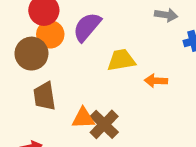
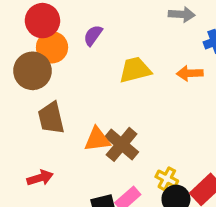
purple semicircle: (87, 27) -> (93, 35), size x0.6
orange arrow: (156, 81) -> (190, 73), moved

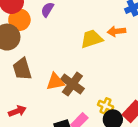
yellow trapezoid: (135, 70) -> (92, 39), moved

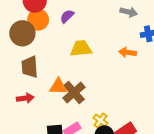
yellow trapezoid: (92, 39) -> (81, 48), moved
red arrow: (17, 111) -> (25, 98), moved

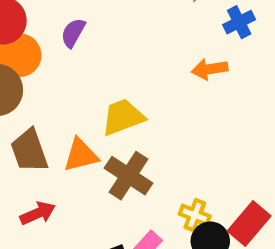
yellow trapezoid: (81, 48) -> (123, 117), moved
orange triangle: (58, 86) -> (81, 155), moved

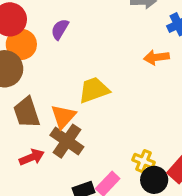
orange triangle: (81, 155) -> (63, 117), turned -36
brown cross: (128, 176) -> (67, 141), moved

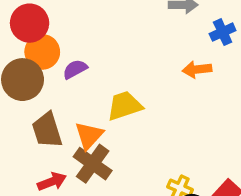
purple semicircle: (60, 29) -> (75, 69), moved, turned 30

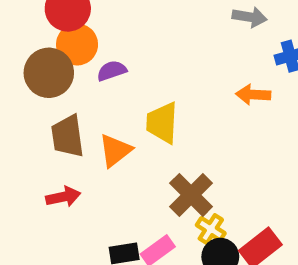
yellow trapezoid: (125, 106) -> (162, 123), turned -78
brown cross: (93, 164) -> (191, 195), moved

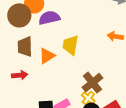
purple semicircle: (112, 71) -> (49, 18), size x1.5
brown cross: (191, 195) -> (92, 83), moved

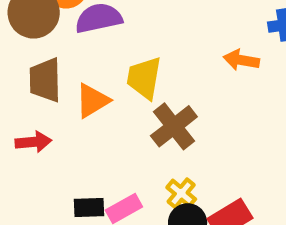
brown cross: (92, 83) -> (174, 126), moved

